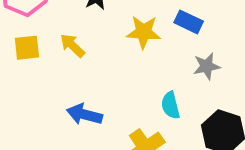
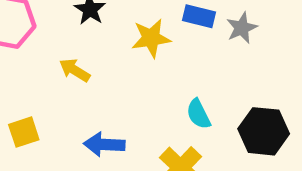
yellow square: (27, 48) -> (24, 132), moved
gray star: (207, 66) -> (242, 28), moved

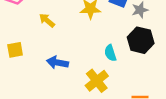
black hexagon: (264, 131) -> (141, 40), moved

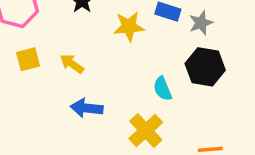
yellow arrow: (47, 20) -> (72, 64), moved
yellow square: (15, 50) -> (28, 59), moved

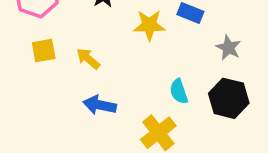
gray star: (201, 23) -> (228, 48), moved, turned -30
black hexagon: (205, 67) -> (229, 98), moved

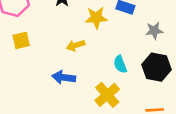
gray star: (228, 48) -> (154, 31), turned -30
yellow arrow: (88, 59) -> (76, 45), moved, turned -54

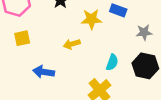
cyan semicircle: (120, 64) -> (112, 62), turned -140
blue arrow: (64, 77) -> (44, 72), moved

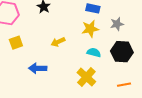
yellow star: (91, 19) -> (90, 29), moved
cyan semicircle: (112, 62) -> (94, 53), turned -88

